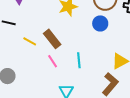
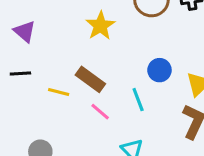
blue circle: (100, 23) -> (159, 70), moved

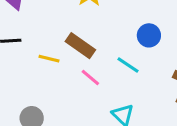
cyan line: (138, 100) -> (128, 65), turned -35

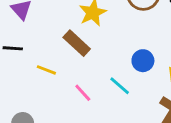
brown rectangle: (80, 46) -> (77, 43), moved

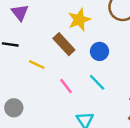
blue circle: (143, 61) -> (99, 51), moved

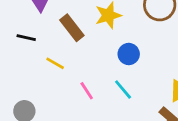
brown rectangle: (64, 44) -> (72, 28), moved

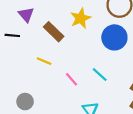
black line: (26, 38) -> (12, 35), moved
blue circle: (129, 54) -> (114, 37), moved, size x1.5

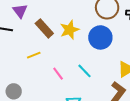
yellow star: (81, 18) -> (70, 30), moved
yellow line: (44, 61) -> (34, 55), turned -48

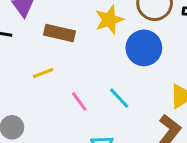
brown rectangle: (44, 28) -> (60, 33), turned -36
yellow star: (70, 30) -> (109, 20), moved

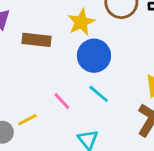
blue circle: (144, 48) -> (94, 56), moved
yellow line: (43, 73) -> (27, 120), moved

